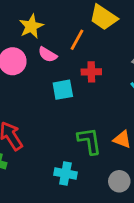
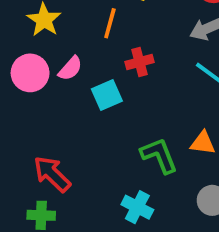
pink semicircle: (48, 55) -> (70, 68), moved, turned -66
cyan cross: (65, 174) -> (137, 207), turned 30

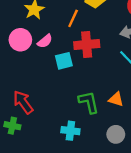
red cross: (140, 62) -> (87, 45), size x1.5
cyan cross: (137, 207) -> (70, 131), turned -30

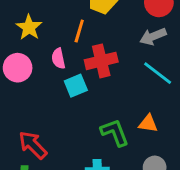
pink semicircle: (45, 41) -> (58, 58), moved, turned 126

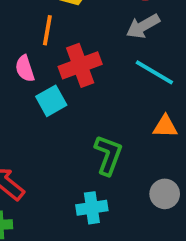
orange triangle: (148, 124) -> (165, 126), moved
green L-shape: (115, 132) -> (108, 155), turned 48

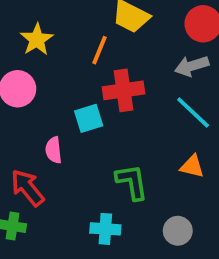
pink semicircle: (25, 69) -> (54, 150), moved
green L-shape: (108, 155) -> (132, 182), turned -42

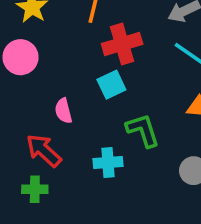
cyan square: (89, 118) -> (111, 85), moved
cyan cross: (105, 229) -> (108, 162), moved

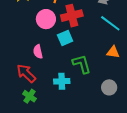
pink circle: (21, 57) -> (46, 19), moved
green cross: (35, 189) -> (30, 96), moved, turned 32

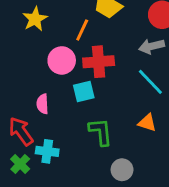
cyan cross: (62, 81) -> (47, 151), moved
gray circle: (109, 87) -> (122, 170), moved

